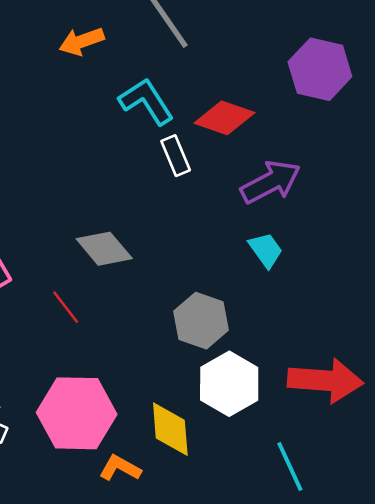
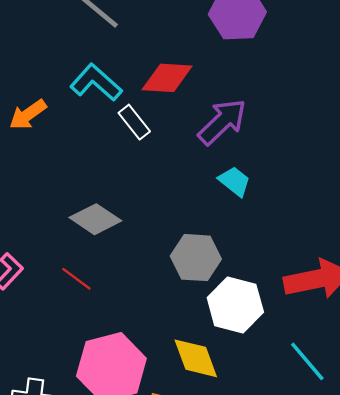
orange arrow: (82, 41) -> (28, 115), moved

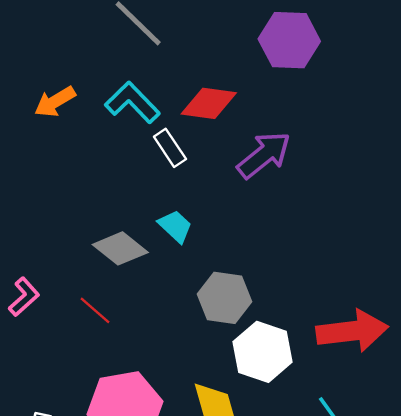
orange arrow: (28, 115) -> (55, 102), moved
cyan trapezoid: (234, 181) -> (175, 226), moved

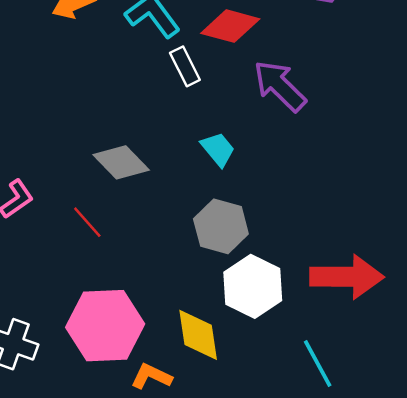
purple arrow: (264, 155) -> (280, 86), turned -104
cyan trapezoid: (175, 226) -> (218, 149), moved

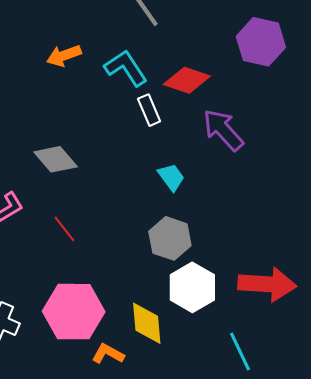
gray diamond: (121, 162) -> (56, 159), moved

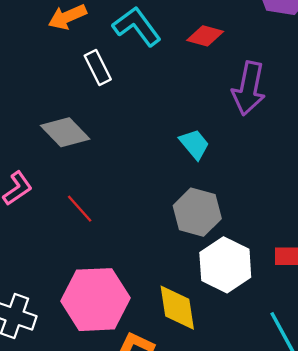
red diamond: (187, 80) -> (205, 36), size x0.7
white rectangle: (149, 110) -> (98, 67), moved
purple arrow: (223, 130) -> (249, 88), turned -123

